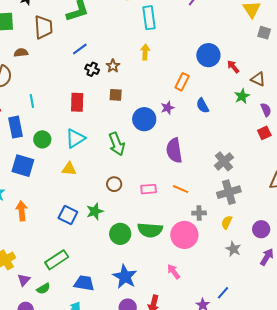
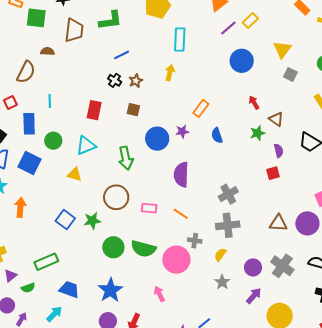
blue line: (80, 49) -> (122, 55), moved
blue circle: (208, 55) -> (242, 61), moved
brown circle: (114, 184) -> (116, 197), size x1.6

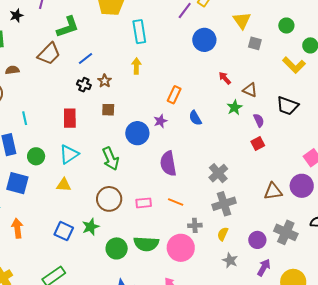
brown trapezoid: (74, 30) -> (49, 54), moved, turned 50

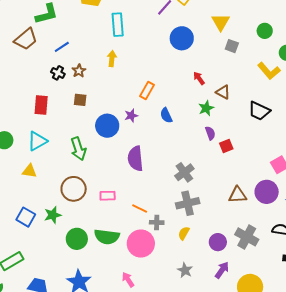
purple semicircle: (259, 120) -> (210, 133), moved
orange line: (176, 202) -> (140, 209), moved
gray star: (230, 260) -> (185, 270), moved

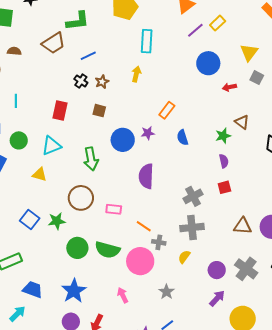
red arrow: (199, 78) -> (229, 87), moved, turned -72
red square: (226, 146) -> (224, 187), moved
gray star: (185, 270) -> (166, 292), moved

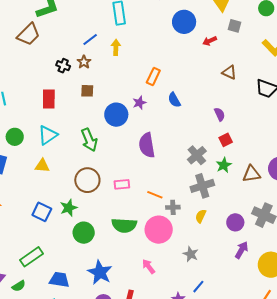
blue line: (88, 56) -> (90, 39), moved
green star: (223, 136) -> (224, 165), moved
green circle: (77, 248) -> (84, 233), moved

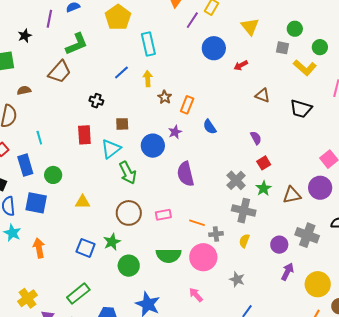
gray square: (235, 26) -> (283, 48), moved
brown star: (84, 62) -> (165, 97), moved
cyan triangle: (48, 135) -> (111, 149), moved
gray cross: (202, 186) -> (244, 211), turned 35

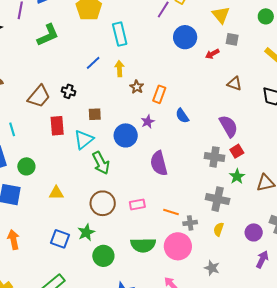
gray square: (283, 48) -> (232, 39), moved
brown trapezoid: (60, 72) -> (39, 96), moved
purple semicircle: (256, 138) -> (229, 126), size x1.6
gray cross: (236, 180) -> (214, 157), moved, turned -36

